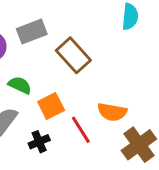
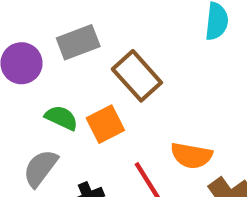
orange square: (51, 106) -> (105, 124), moved

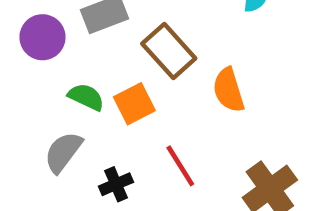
orange semicircle: (191, 156) -> (229, 90), moved, turned 63

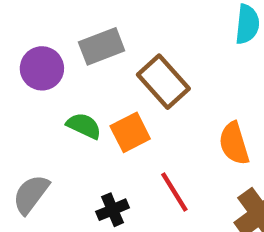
orange semicircle: (229, 90) -> (234, 143), moved
gray semicircle: (63, 152) -> (31, 194), moved

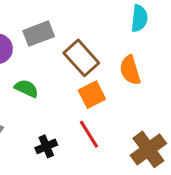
orange square: (130, 132) -> (92, 95), moved
orange semicircle: (234, 143) -> (130, 70), moved

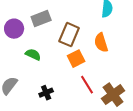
brown rectangle: (81, 58) -> (69, 35), turned 65
red line: (89, 134) -> (87, 85), moved

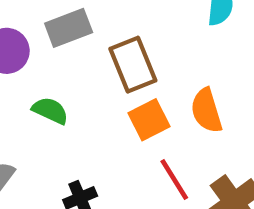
brown rectangle: (69, 35) -> (133, 65), turned -45
orange semicircle: (101, 43) -> (206, 111), moved

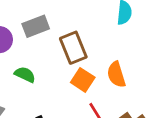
orange square: (149, 120) -> (83, 80), turned -30

